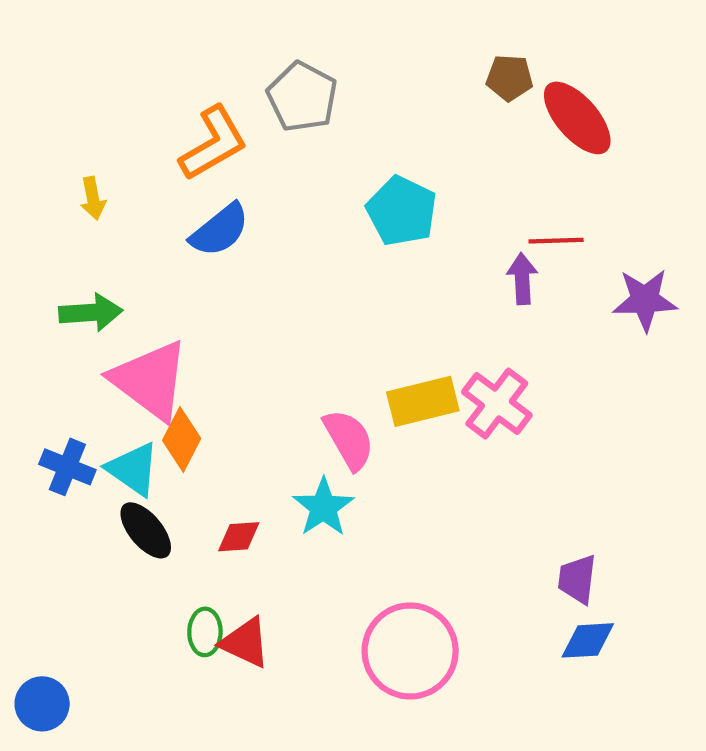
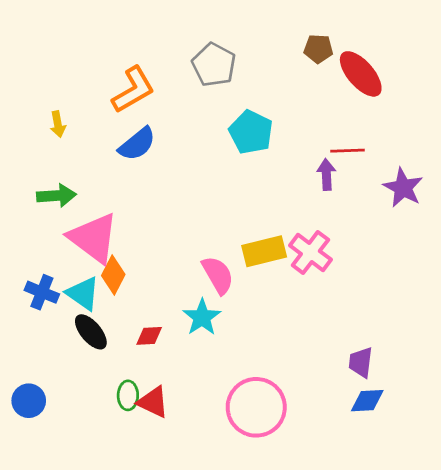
gray pentagon: (302, 97) -> (214, 65), moved
purple star: (645, 300) -> (403, 188), turned 30
blue circle: (42, 704) -> (29, 401), moved

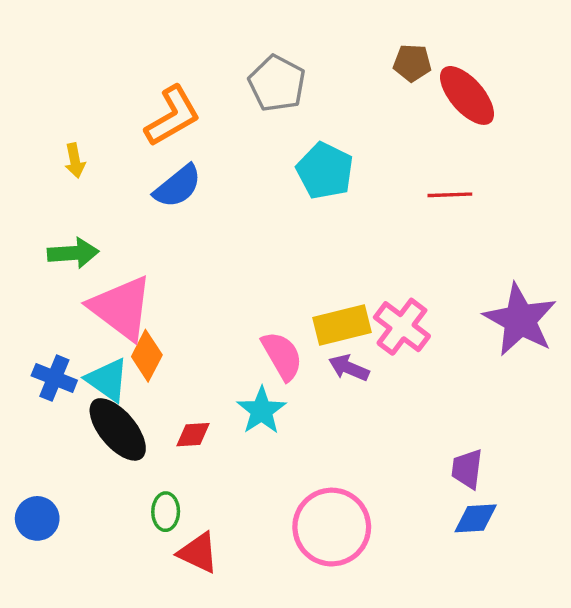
purple arrow: (326, 174) -> (349, 368), moved, turned -64
purple star: (403, 188) -> (520, 320), moved, size x1.4
black ellipse: (91, 332) -> (118, 429), size x1.4
red triangle: (153, 402) -> (198, 553), moved

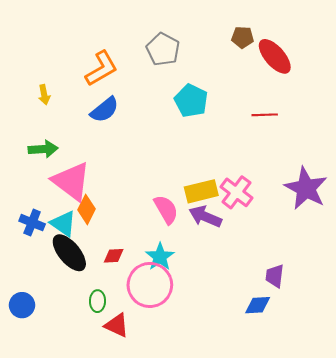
purple arrow: (349, 368) -> (205, 217), size x1.4
cyan star: (262, 411) -> (160, 257), moved
blue diamond: (476, 518) -> (258, 305), moved
pink circle: (332, 527) -> (150, 285), moved

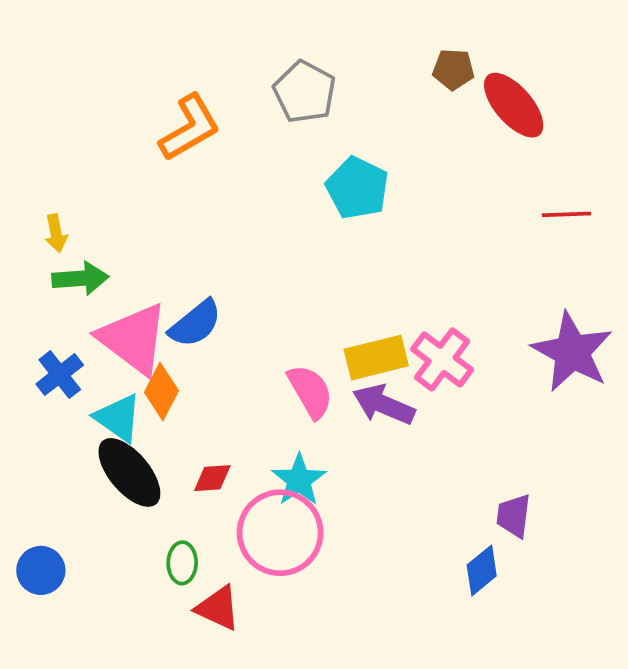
yellow arrow: (44, 95) -> (56, 233), moved
blue semicircle: (105, 110) -> (195, 324), moved
red line: (265, 115) -> (566, 214), moved
blue cross: (32, 223) -> (60, 375), moved, turned 30
blue diamond: (258, 305) -> (482, 570), turned -36

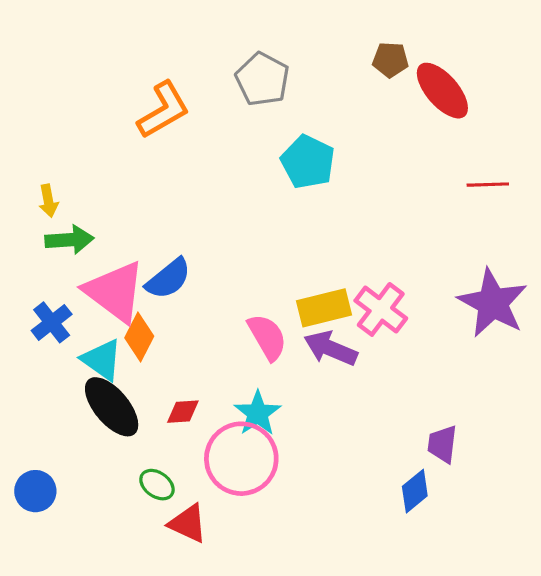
green ellipse: (182, 563) -> (157, 485), turned -56

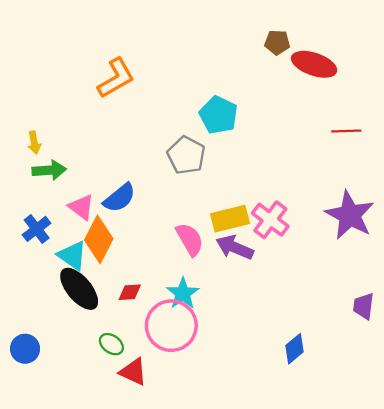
gray pentagon: (262, 79) -> (186, 155), moved
red ellipse: (442, 91) -> (314, 64), turned -30
pink triangle: (115, 292) -> (81, 207), size x0.6
orange diamond: (139, 337) -> (99, 239), size x1.4
purple trapezoid: (442, 444) -> (364, 306), moved

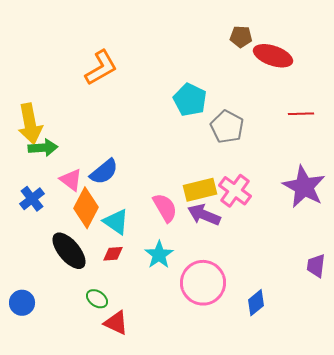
yellow arrow: (34, 143) -> (30, 124), size x2.0
gray pentagon: (186, 155) -> (227, 127), moved
cyan triangle: (72, 255) -> (116, 222), moved
pink circle: (171, 326) -> (203, 283), moved

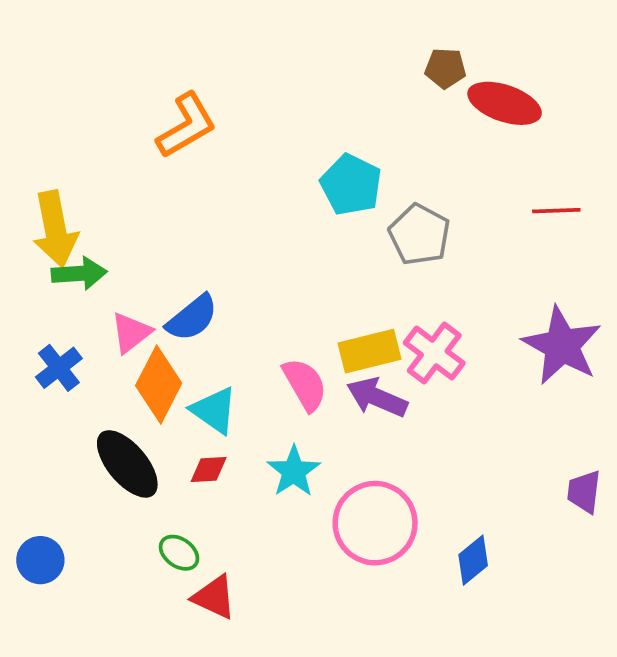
pink triangle: (71, 180) -> (131, 333), turned 45

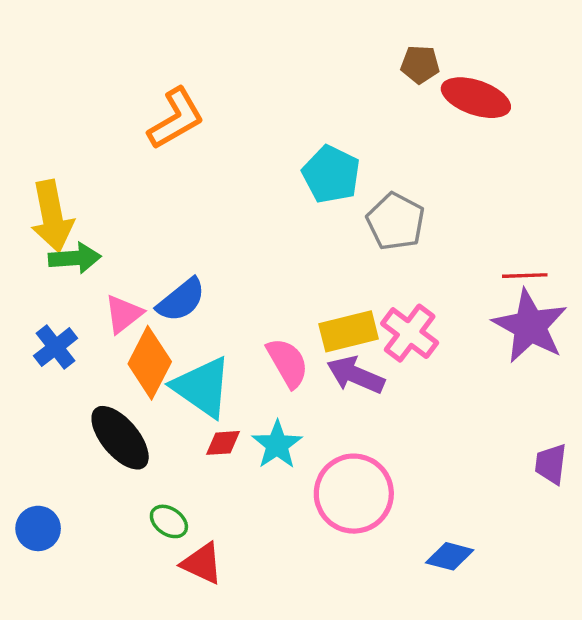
red line: (556, 211) -> (525, 276), moved
cyan triangle: (214, 410) -> (202, 387), size x1.4
red diamond: (209, 469) -> (223, 443), moved
blue diamond: (473, 560) -> (450, 556), moved, turned 54

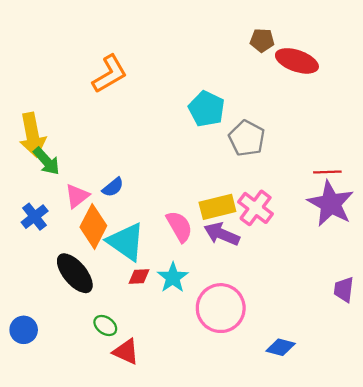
green arrow: (75, 258) -> (47, 161), turned 52
blue semicircle: (181, 300) -> (113, 187), size x0.7

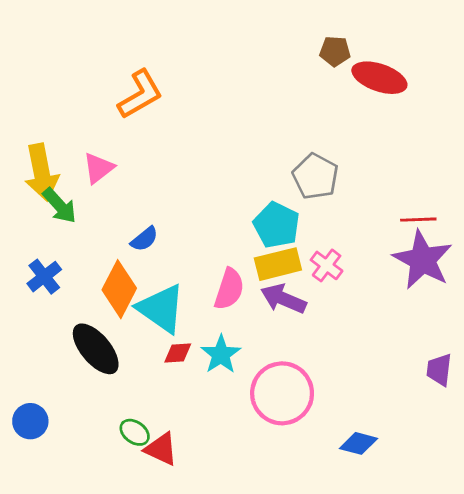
cyan pentagon: (207, 109) -> (277, 225), moved
pink triangle: (77, 196) -> (98, 168), moved
pink cross: (256, 208) -> (327, 265), size x0.7
pink semicircle: (179, 226) -> (229, 289), turned 48
green ellipse: (105, 325) -> (135, 432), moved

